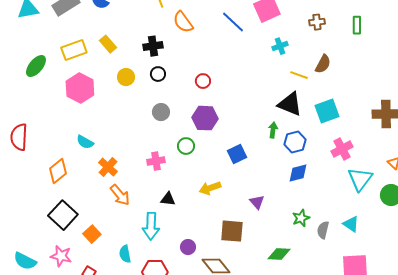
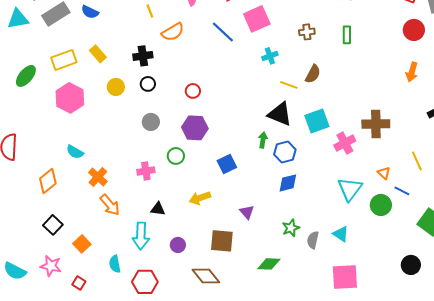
orange semicircle: (183, 22) -> (173, 32), turned -85
pink cross: (342, 149) -> (345, 143), moved
black square: (63, 215) -> (53, 225), size x0.7
purple circle: (188, 247) -> (178, 245), moved

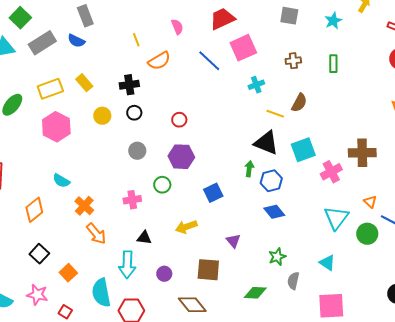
blue diamond: (288, 183) -> (274, 212), turned 65
gray semicircle: (313, 240) -> (293, 281), moved
cyan semicircle: (115, 264) -> (101, 293), size x1.6

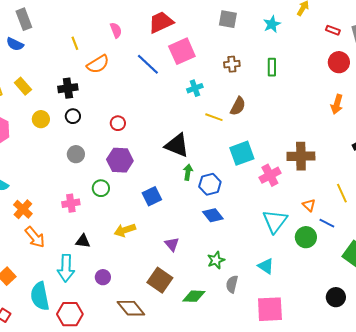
black triangle: (266, 143) -> (177, 145), moved
brown square: (208, 270) -> (160, 280), moved, turned 30

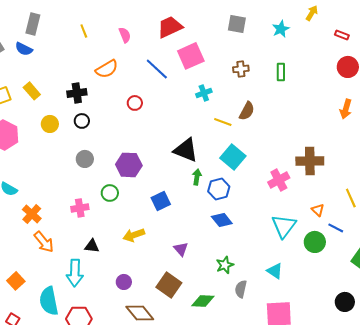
gray rectangle: (24, 19) -> (33, 24), turned 35
yellow line: (75, 43) -> (84, 31), moved
red circle: (118, 123) -> (135, 103), moved
cyan square: (242, 153) -> (233, 157), moved, turned -30
purple circle: (103, 277) -> (124, 282), moved

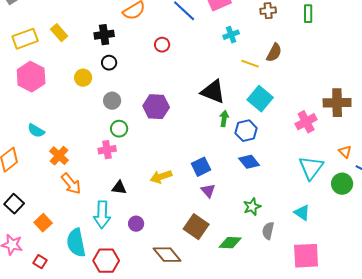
yellow circle: (50, 124) -> (83, 78), moved
green circle: (110, 193) -> (119, 129), moved
blue square: (161, 201) -> (201, 167), moved
purple circle: (124, 282) -> (136, 224), moved

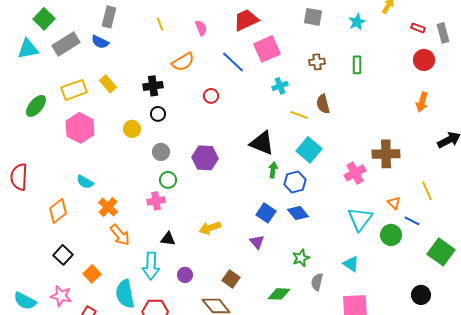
brown semicircle: (274, 53) -> (323, 104), turned 138
blue square: (201, 167) -> (266, 213), moved, turned -30
brown square: (196, 227) -> (231, 279), moved, size x0.7

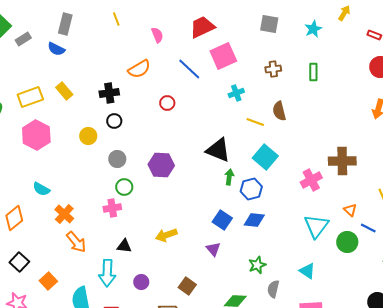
yellow line: (160, 24) -> (116, 19), moved
gray rectangle: (66, 44) -> (23, 39), moved, size x0.6
blue diamond: (298, 213) -> (254, 220), turned -45

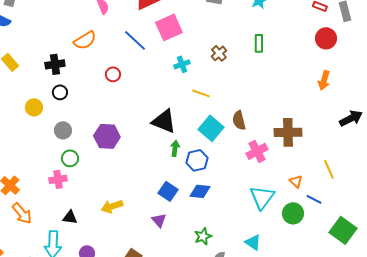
brown cross: (273, 69) -> (219, 53), moved, turned -35
brown semicircle: (279, 111) -> (239, 120), moved

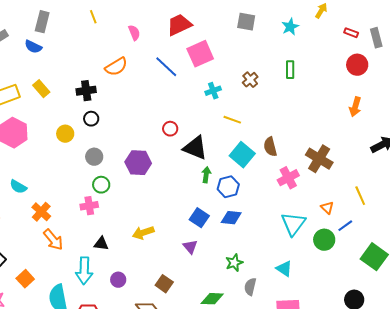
red circle: (113, 74) -> (170, 129), moved
brown cross: (288, 132) -> (319, 159), turned 32
blue line: (314, 199) -> (345, 226), turned -63

